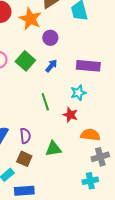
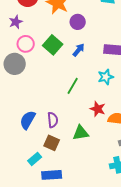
green line: (45, 102) -> (73, 86), turned 48
red star: (70, 115) -> (98, 109), moved

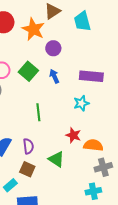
blue arrow: (79, 50) -> (54, 76), turned -64
green line: (73, 86) -> (38, 112), moved, turned -36
green triangle: (81, 133) -> (56, 159), turned 42

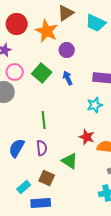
cyan trapezoid: (82, 21) -> (96, 23), turned -50
green line: (38, 112) -> (44, 120), moved
brown square: (27, 169) -> (47, 178), moved

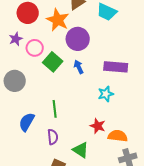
purple circle: (67, 50) -> (78, 39), size x1.5
pink circle: (15, 72) -> (35, 48), moved
blue semicircle: (17, 148) -> (27, 122), moved

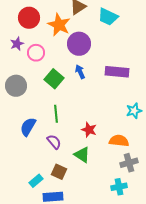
green square: (53, 62) -> (54, 79), moved
cyan star: (106, 94) -> (134, 111), moved
red star: (98, 126) -> (89, 130), moved
purple semicircle: (53, 137) -> (54, 142), turned -35

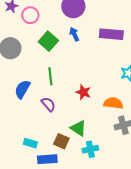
green triangle: (82, 155) -> (78, 128), moved
brown square: (59, 172) -> (61, 141), moved
cyan rectangle: (36, 181) -> (30, 143), turned 56
cyan cross: (119, 187) -> (90, 149), moved

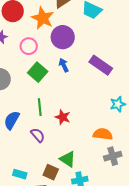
pink circle: (30, 15) -> (29, 46), moved
purple rectangle: (111, 34) -> (101, 65), turned 30
red star: (83, 92) -> (63, 117), moved

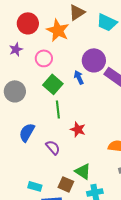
purple circle: (63, 37) -> (94, 60), moved
green line: (40, 107) -> (58, 109), moved

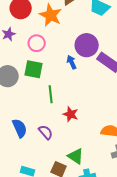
green square: (53, 84) -> (34, 69), moved, turned -30
blue semicircle: (27, 132) -> (20, 128), moved, turned 126

